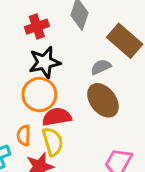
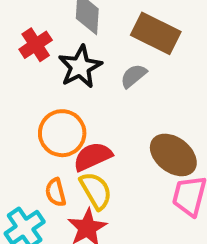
black star: (45, 62) -> (80, 67), moved
brown ellipse: (103, 100) -> (173, 155), moved

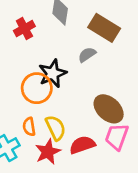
black star: (80, 67) -> (53, 73), moved
red semicircle: (93, 157) -> (82, 145), moved

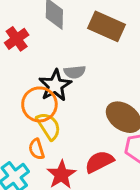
gray semicircle: (87, 55) -> (75, 72), moved, turned -144
yellow semicircle: (56, 128) -> (49, 126), moved

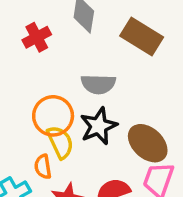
gray semicircle: (75, 72) -> (98, 84), size x1.4
black star: (55, 85) -> (99, 126), moved

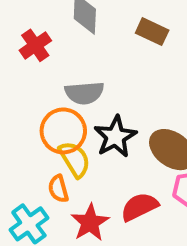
brown rectangle: (142, 37) -> (152, 32), size x0.7
gray semicircle: (98, 84) -> (84, 93), moved

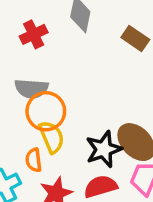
gray semicircle: (84, 93) -> (31, 89), moved
black star: (115, 137) -> (104, 149), moved

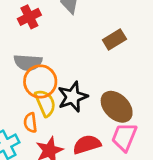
brown rectangle: (135, 38) -> (114, 39), moved, turned -65
black star: (104, 149) -> (73, 97), moved

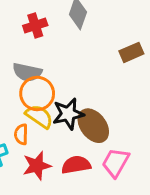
brown rectangle: (114, 39) -> (131, 52), moved
yellow semicircle: (45, 103) -> (39, 116), turned -40
brown ellipse: (117, 107) -> (93, 126), moved

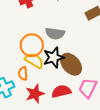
gray semicircle: (27, 72) -> (55, 33), moved

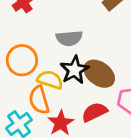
orange circle: (32, 45) -> (22, 60), moved
orange semicircle: (23, 73) -> (39, 100), size x1.5

